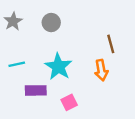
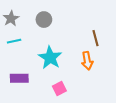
cyan line: (17, 64) -> (14, 41), moved
purple rectangle: (36, 90) -> (19, 78), moved

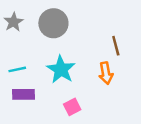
gray circle: (44, 20) -> (53, 23), size x1.5
cyan line: (14, 41) -> (17, 69), moved

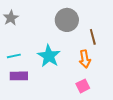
gray circle: (53, 23) -> (67, 20), moved
pink square: (72, 107) -> (83, 86), moved

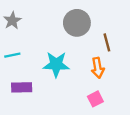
cyan line: (14, 56) -> (12, 55), moved
cyan star: (49, 56) -> (56, 64), turned -30

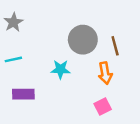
gray circle: (77, 23) -> (83, 40), moved
cyan star: (56, 64) -> (61, 69), size x0.7

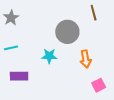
brown line: (115, 46) -> (94, 13), moved
pink square: (103, 107) -> (99, 85), moved

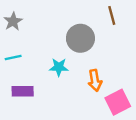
orange arrow: (86, 59) -> (95, 80), moved
pink square: (99, 85) -> (118, 102), size x1.5

